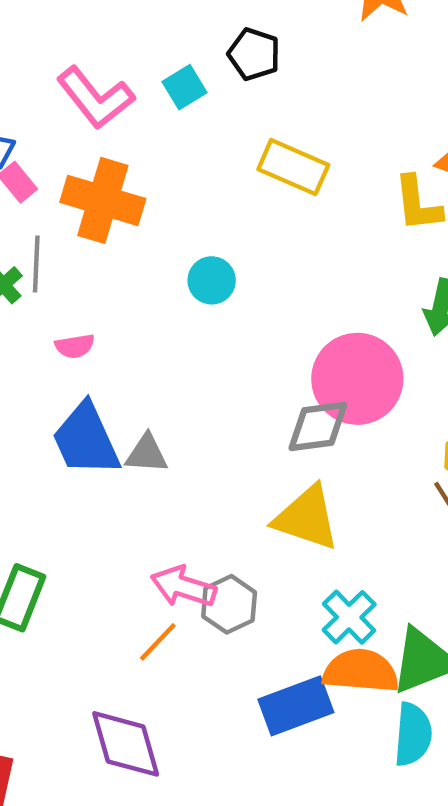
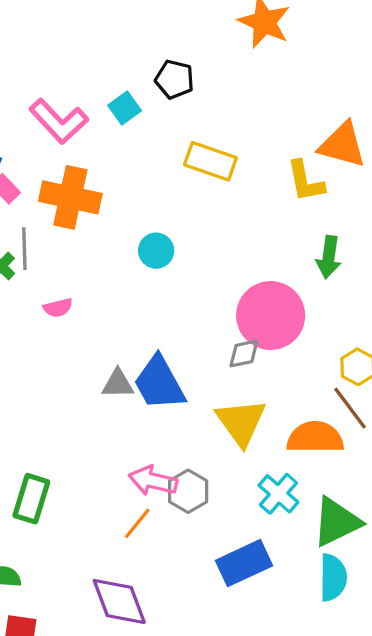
gray diamond: (318, 427) -> (244, 353), size x0.7
blue trapezoid: (86, 440) -> (159, 383), moved
yellow triangle: (307, 518) -> (241, 422), turned 40
orange semicircle: (361, 671) -> (315, 437), moved

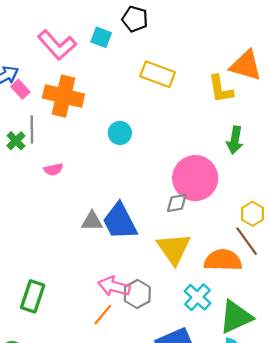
cyan square: (125, 108) -> (101, 37), turned -35

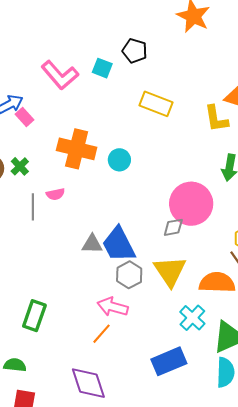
orange cross: (63, 96) -> (77, 149), moved
gray line: (32, 129) -> (33, 207), moved
gray hexagon: (137, 294) -> (129, 275), moved

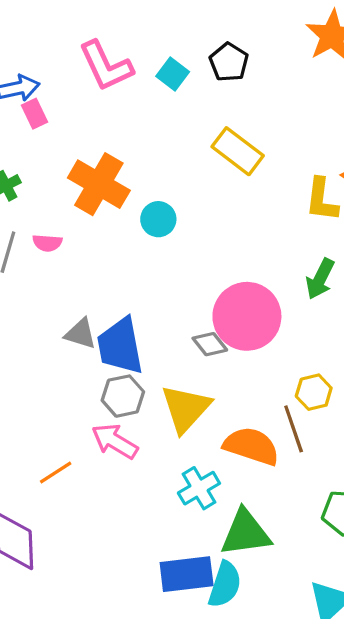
gray diamond: (173, 227) -> (210, 344), turned 45
pink arrow: (113, 307) -> (115, 441), moved
blue rectangle: (169, 361) -> (187, 574), moved

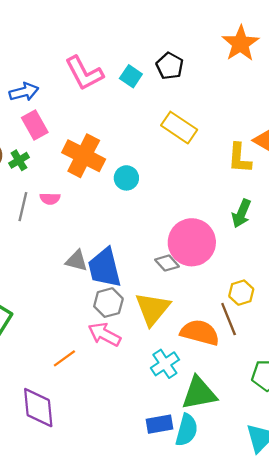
pink rectangle: (35, 114) -> (35, 125), moved, size x1.4
blue rectangle: (187, 574) -> (160, 424), size x0.7

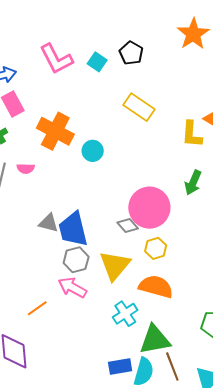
yellow hexagon: (241, 293) -> (156, 248), moved
brown line: (229, 319) -> (172, 366), moved

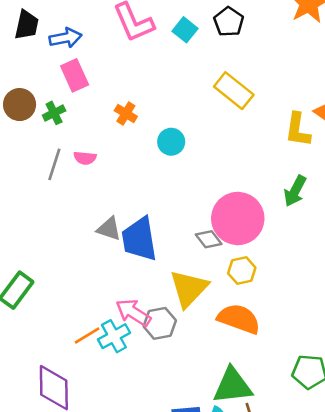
orange cross: (55, 131) -> (126, 114), size x0.5
gray hexagon: (76, 260) -> (160, 323), moved
cyan cross: (125, 314) -> (114, 336), moved

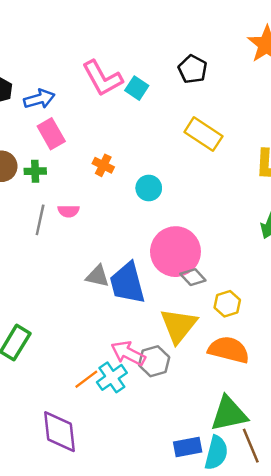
cyan square: (185, 30) -> (137, 88), moved
green cross: (54, 113) -> (35, 171), turned 30
pink circle: (238, 218) -> (175, 252), moved

